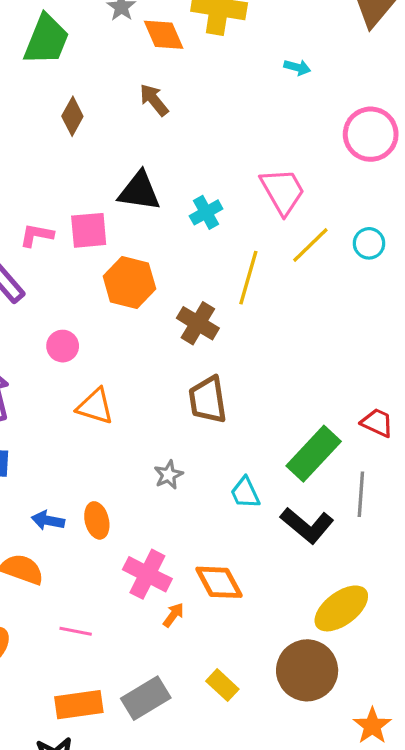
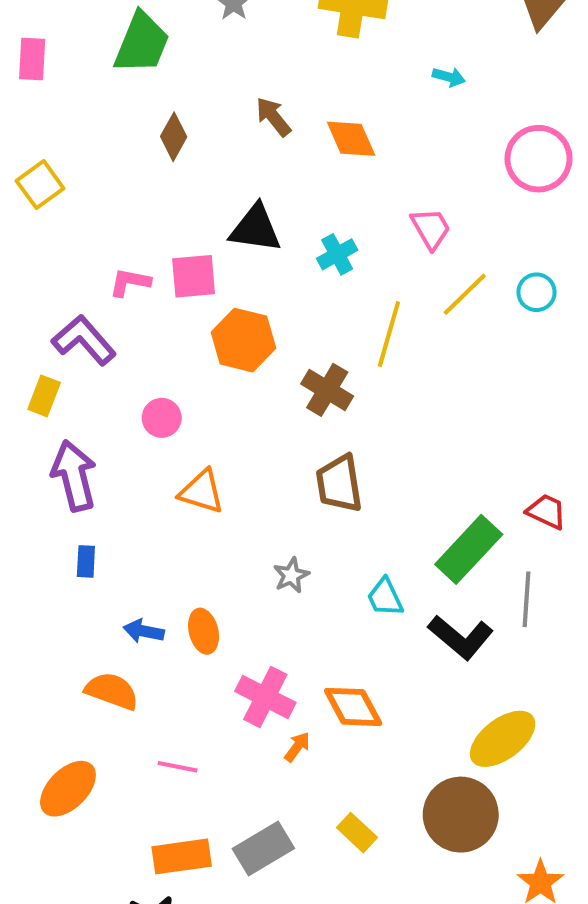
orange diamond: (164, 35) -> (351, 139), moved
pink trapezoid: (283, 191) -> (431, 228), size x0.7

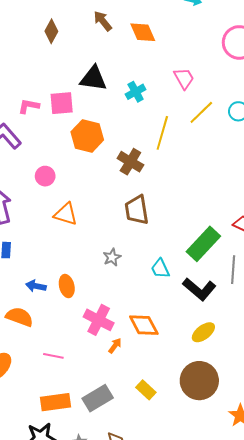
yellow ellipse: (503, 739) -> (203, 332), moved, size x0.7

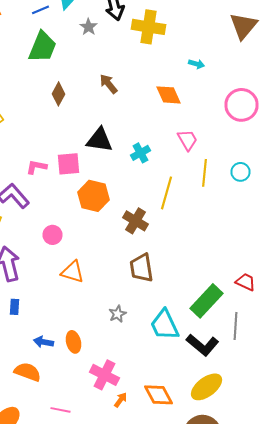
orange diamond: (143, 32) -> (168, 95), moved
yellow line: (201, 112) -> (204, 173), turned -40
cyan trapezoid: (160, 269) -> (164, 325), size x1.6
orange diamond: (144, 325) -> (158, 395), moved
yellow ellipse: (203, 332) -> (206, 387), size x1.4

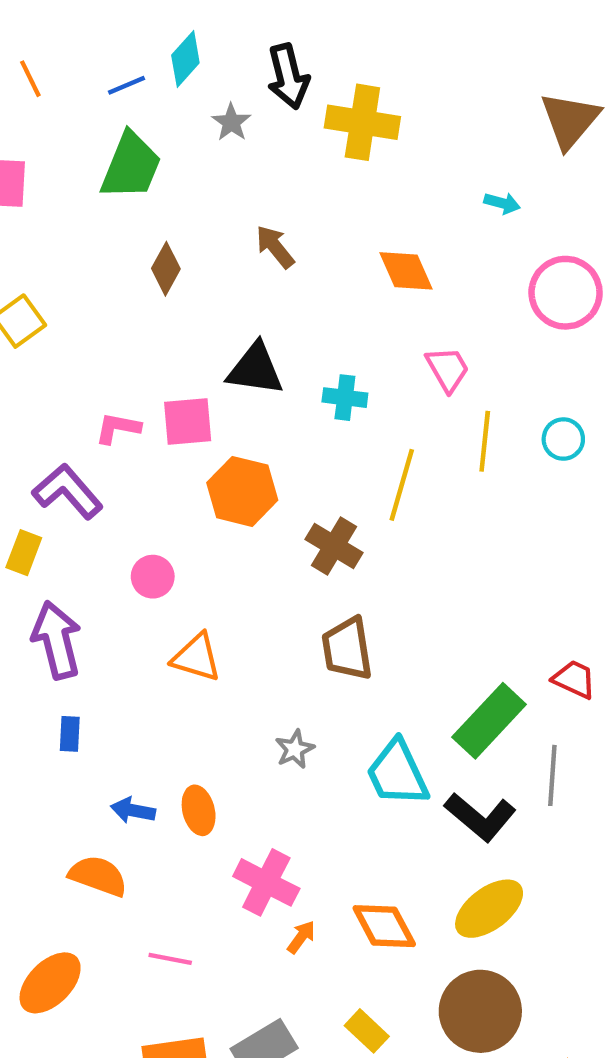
cyan arrow: (196, 64) -> (502, 203), moved
cyan cross: (140, 153) -> (345, 398), turned 36

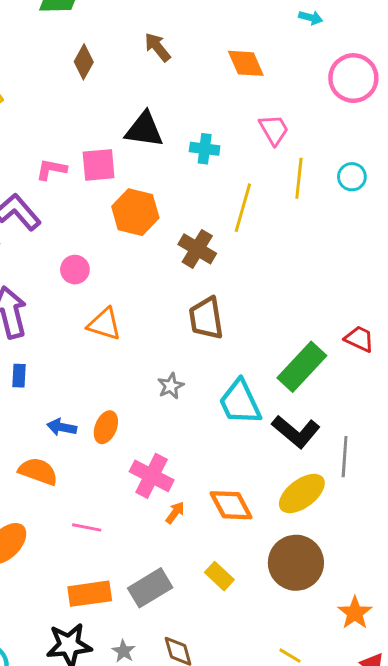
gray line: (552, 775) -> (345, 457), moved
orange ellipse: (199, 810) -> (106, 427), turned 36

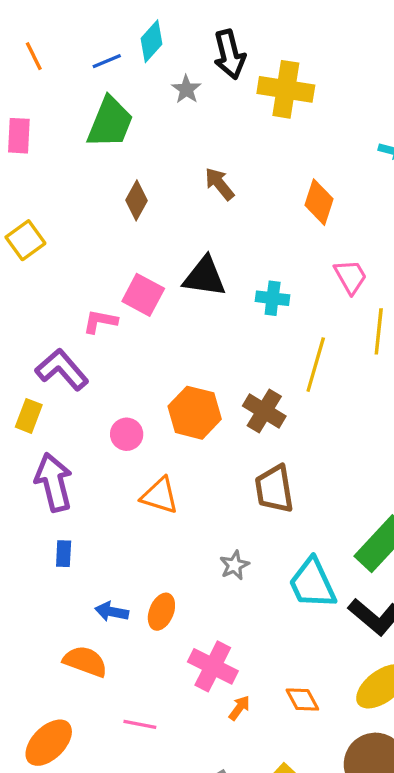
orange diamond: (246, 63) -> (319, 202), turned 42
pink square: (99, 165) -> (143, 295), moved, turned 33
orange hexagon: (135, 212) -> (195, 413), moved
orange diamond: (231, 505) -> (302, 700), size x0.7

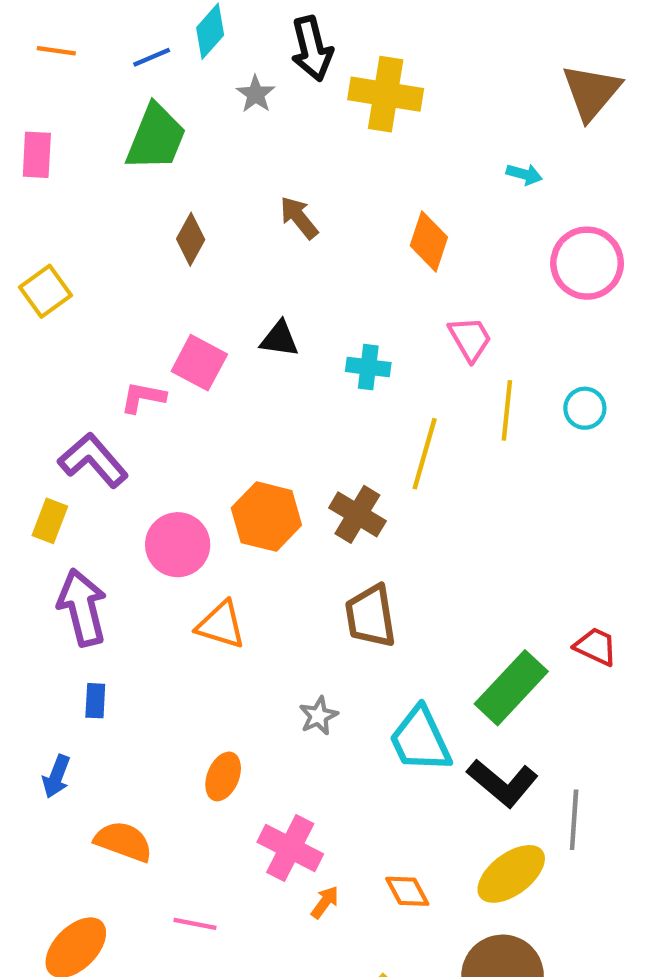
orange line: (34, 56) -> (56, 51), turned -56
black triangle: (205, 277) -> (279, 339), size x0.7
pink circle: (127, 434) -> (178, 545), size x1.5
blue arrow: (112, 612) -> (56, 776), moved, turned -80

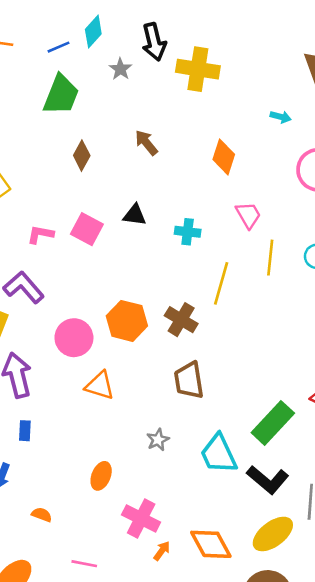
pink L-shape: (143, 397) -> (40, 234), moved
orange semicircle: (123, 841) -> (42, 515), size x0.6
orange diamond: (407, 891) -> (211, 544), size x1.6

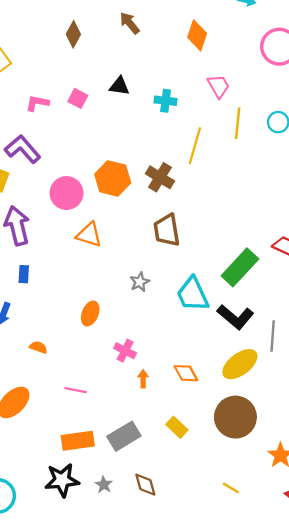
pink square: (87, 229) -> (78, 98), size x0.7
pink cross: (141, 518) -> (125, 351), size x0.7
orange diamond: (211, 544) -> (186, 373), size x0.7
orange arrow: (162, 551) -> (143, 379), turned -36

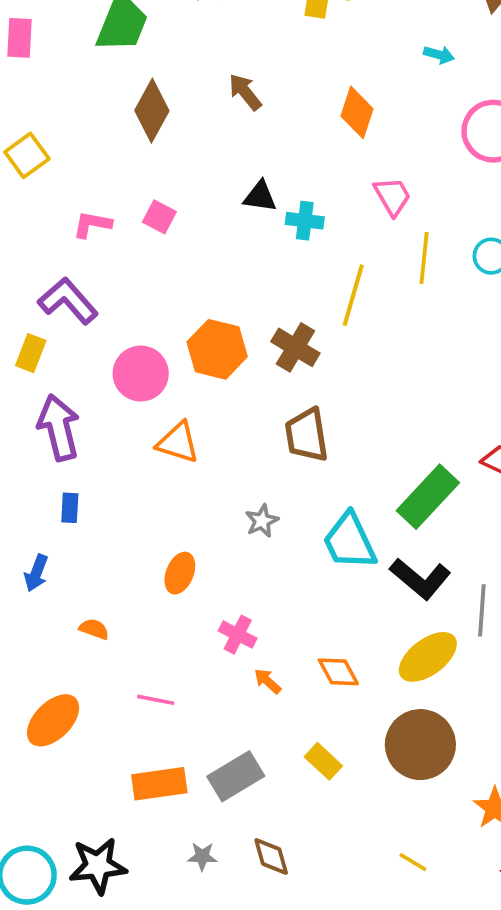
brown diamond: (73, 34) -> (152, 111), size x1.4
black triangle: (119, 86) -> (260, 196), moved
orange arrow: (143, 379) -> (267, 681), turned -48
black star: (62, 480) -> (98, 866), moved
gray star: (104, 485) -> (202, 856), turned -30

